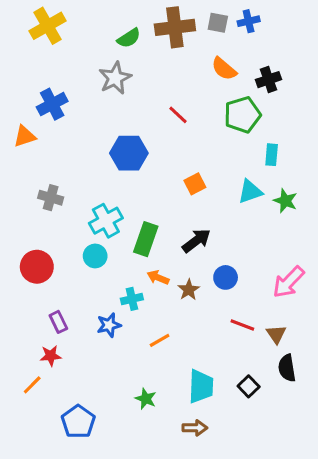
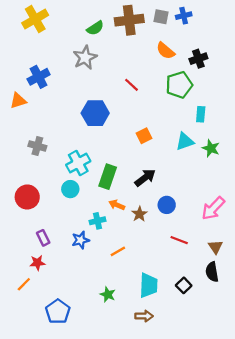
brown triangle: (276, 334) -> (215, 247), moved

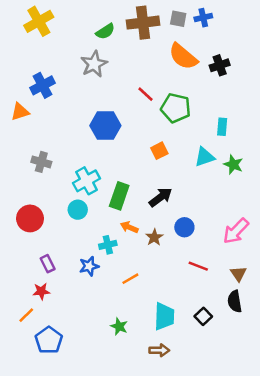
orange semicircle: (166, 51) -> (183, 56), size x1.4
green pentagon: (179, 85) -> (176, 108), moved, turned 30
blue pentagon: (58, 312) -> (49, 340), moved

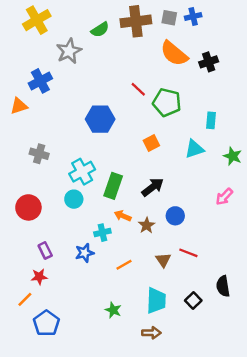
gray star: (94, 64) -> (69, 51), moved
green star: (233, 164) -> (233, 156), moved
pink arrow: (236, 231) -> (224, 197), moved, size x0.7
brown triangle: (238, 274) -> (163, 260), moved

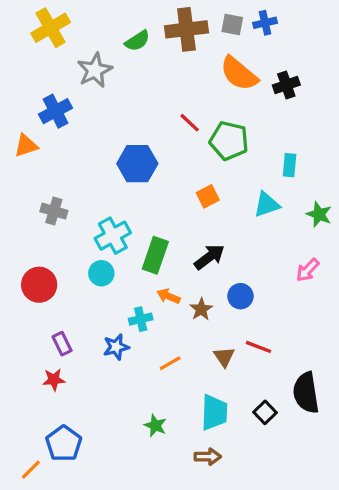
black semicircle: (223, 286) -> (306, 393), size x1.4
orange line: (25, 299) -> (31, 470), moved

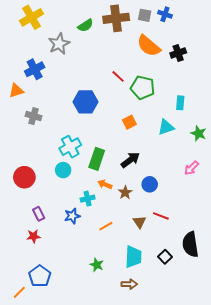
blue cross: (265, 23) -> (165, 14), turned 32
gray cross: (54, 211) -> (34, 116), moved

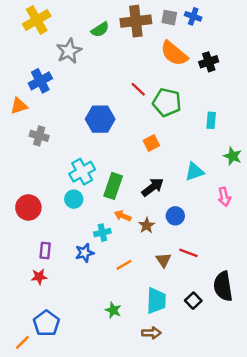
cyan triangle: (166, 127) -> (194, 172), moved
pink arrow: (191, 168) -> (224, 197), turned -56
purple rectangle: (39, 214) -> (45, 250), turned 32

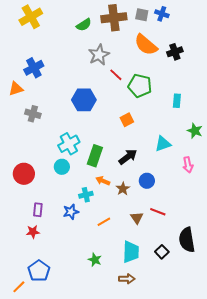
gray star: (69, 51) -> (99, 55), moved

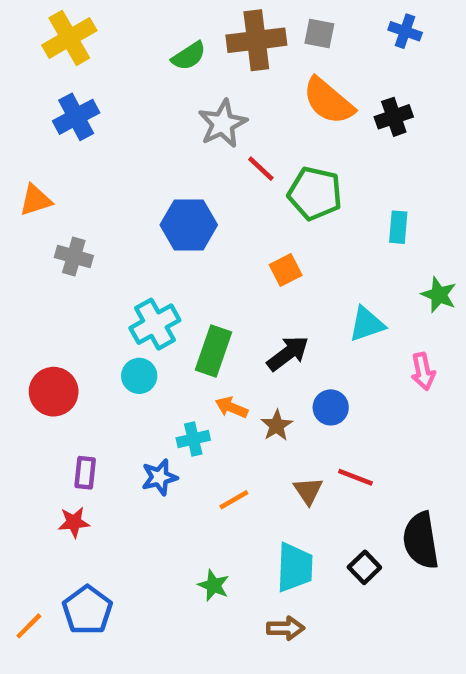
blue cross: (162, 14) -> (405, 31), moved
blue cross: (34, 68) -> (76, 117), moved
orange line: (19, 287) -> (29, 626), moved

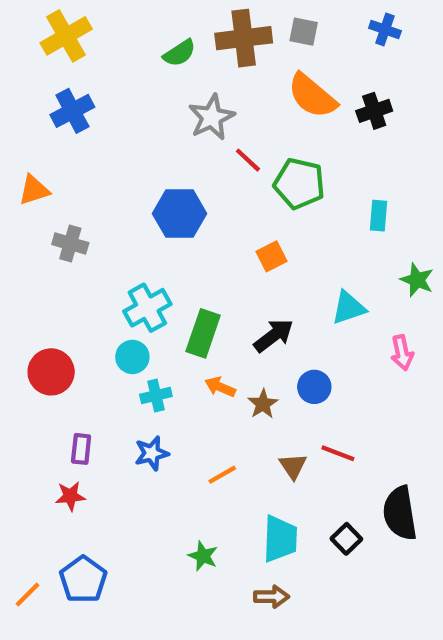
cyan cross: (193, 439) -> (156, 395), moved

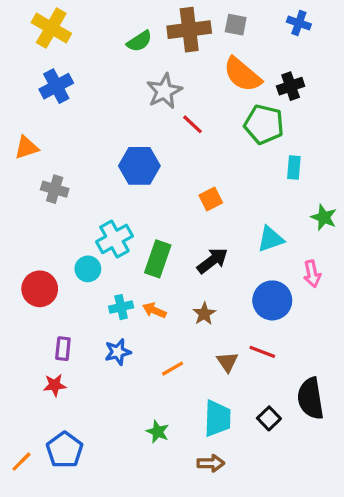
yellow cross: (66, 36) -> (51, 28), turned -30
green pentagon: (299, 184) -> (264, 124), moved
cyan circle: (132, 357) -> (88, 269), moved
orange arrow: (220, 387) -> (154, 310), moved
blue circle: (314, 387) -> (272, 300), moved, size x1.5

